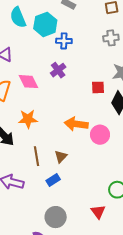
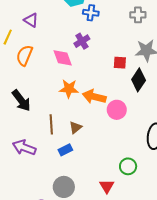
pink diamond: (28, 82) -> (63, 58), moved
orange star: (28, 119) -> (69, 89), moved

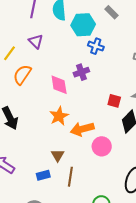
orange star: (69, 89) -> (59, 116), turned 30
orange arrow: (94, 97) -> (82, 129), turned -40
brown line: (51, 124) -> (70, 177), moved
brown triangle: (75, 127) -> (58, 155), turned -32

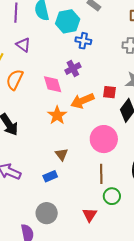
orange arrow: (82, 129) -> (82, 101), moved
pink circle: (102, 146) -> (104, 139), size x1.4
brown line: (70, 177) -> (101, 174), moved

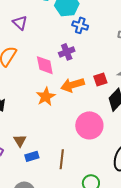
red square: (110, 92) -> (100, 79), turned -32
brown triangle: (62, 154) -> (20, 141), moved
brown line: (101, 174) -> (62, 159), moved

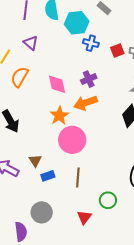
purple cross: (67, 52) -> (89, 79), moved
red square: (100, 79) -> (117, 50), moved
pink circle: (89, 125) -> (72, 140), moved

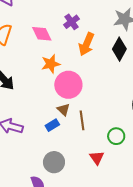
orange arrow: (86, 103) -> (86, 44), moved, turned -35
orange star: (59, 116) -> (51, 64), turned 30
brown triangle: (35, 161) -> (63, 110), moved

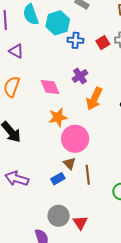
red triangle: (97, 158) -> (80, 223), moved

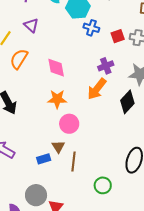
purple cross: (80, 76) -> (106, 66), moved
pink circle: (75, 139) -> (69, 124), size x0.7

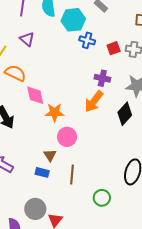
orange semicircle: (19, 59) -> (15, 73), turned 85
purple cross: (106, 66) -> (102, 78), turned 35
pink diamond: (56, 68) -> (35, 95), moved
brown triangle: (58, 147) -> (50, 155), moved
blue rectangle: (44, 159) -> (42, 172), turned 32

